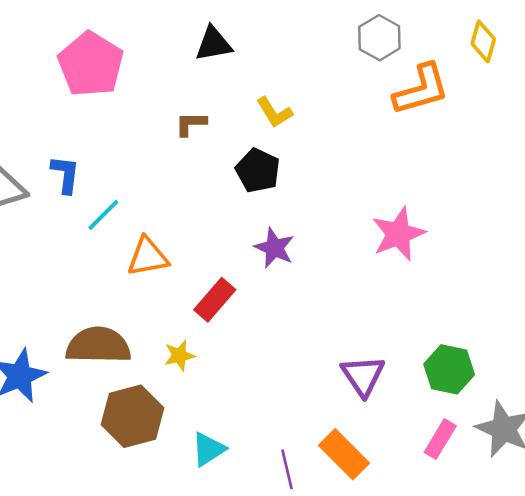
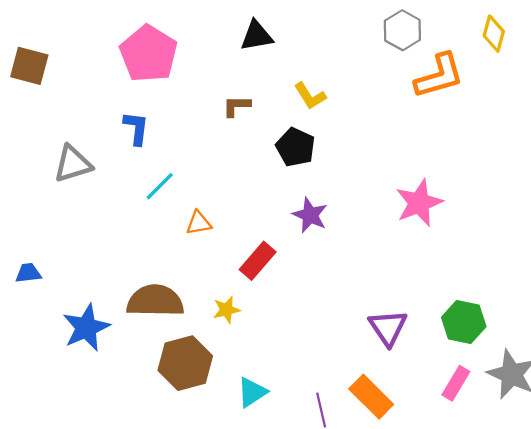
blue L-shape: (65, 174) -> (136, 128), moved
orange triangle: (148, 257) -> (199, 223), size x0.7

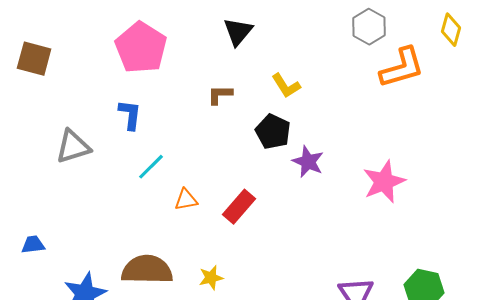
black triangle: (257, 36) -> (238, 32), turned -40
purple star: (310, 215) -> (308, 162), moved
red rectangle: (258, 261) -> (239, 207), moved

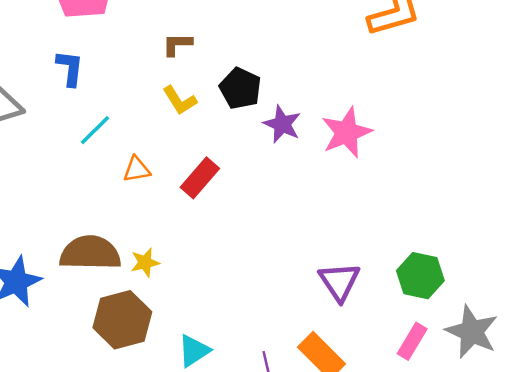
yellow L-shape: (286, 86) -> (180, 100), moved
pink star: (384, 182) -> (347, 133), moved
yellow star: (211, 278) -> (145, 262), moved

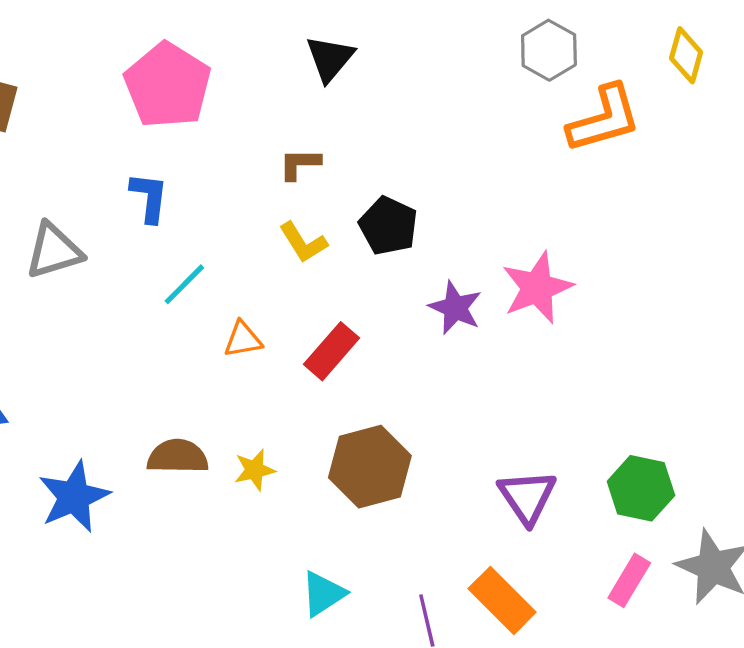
purple star: (282, 124) -> (455, 308), moved
brown semicircle: (90, 253) -> (178, 457), size x0.7
brown hexagon: (122, 320) -> (370, 467), moved

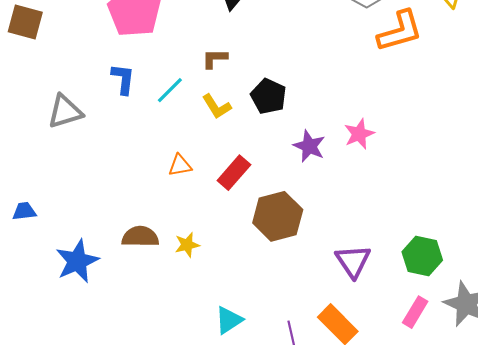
cyan line: (184, 284) -> (170, 90), moved
pink star: (537, 288) -> (359, 134), size x0.7
brown hexagon: (370, 467) -> (278, 216), moved

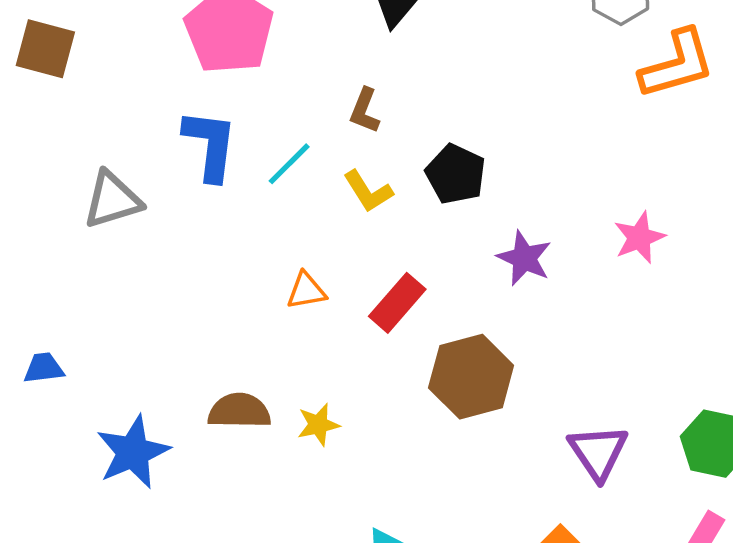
brown L-shape: (215, 59) -> (365, 111), turned -68
blue L-shape: (123, 79) -> (210, 145), size x1.4
pink star: (359, 134) -> (639, 238), moved

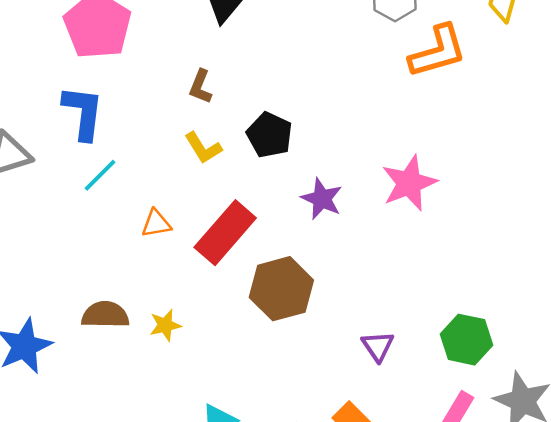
cyan line: (289, 164) -> (100, 175), moved
pink star: (639, 238) -> (409, 183), size x1.4
red rectangle: (397, 303) -> (225, 233), size x1.4
purple triangle: (598, 452) -> (378, 346), size x0.7

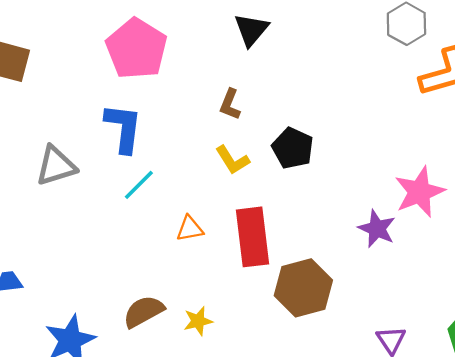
purple star: (322, 199) -> (377, 229), moved
red rectangle: (225, 233) -> (252, 237), turned -48
brown semicircle: (105, 315) -> (144, 312), turned -30

